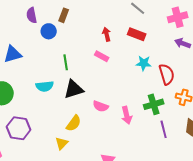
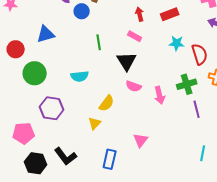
red rectangle: (137, 34) -> (170, 14), turned -42
cyan semicircle: (45, 86) -> (80, 76), moved
black triangle: (74, 89) -> (127, 61), moved, turned -45

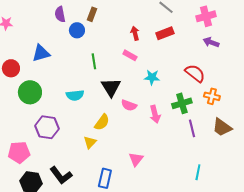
cyan star: (177, 43) -> (152, 77), moved
red semicircle: (200, 54) -> (195, 73), turned -35
black triangle: (127, 61) -> (111, 87), moved

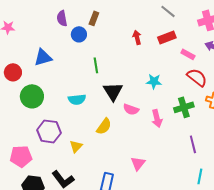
pink rectangle: (130, 55) -> (188, 54), moved
purple line: (192, 128) -> (193, 144), moved
yellow triangle: (90, 142) -> (76, 146), moved

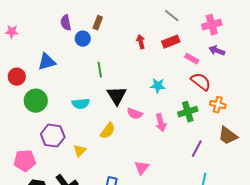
purple line: (193, 144) -> (197, 149), turned 42

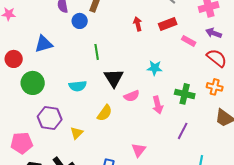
red semicircle: (201, 82) -> (217, 58), moved
green cross: (188, 112) -> (185, 94), turned 30
pink semicircle: (135, 114) -> (132, 96), turned -42
purple line: (197, 149) -> (183, 131), moved

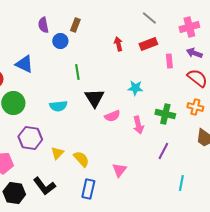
pink rectangle: (189, 41) -> (169, 61), turned 56
blue triangle: (44, 44) -> (24, 64), turned 42
yellow semicircle: (105, 113) -> (81, 159), moved, turned -78

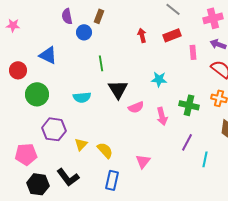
cyan line: (181, 183) -> (205, 159), moved

